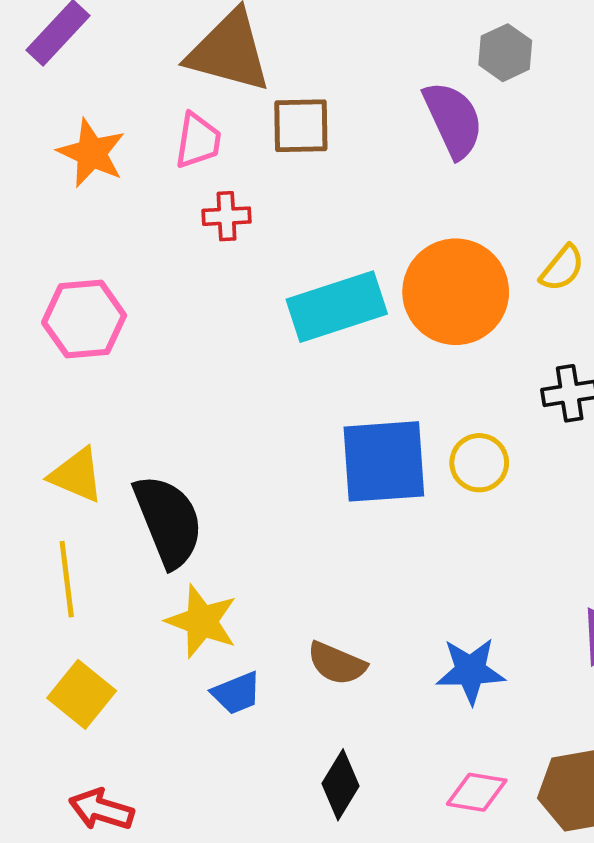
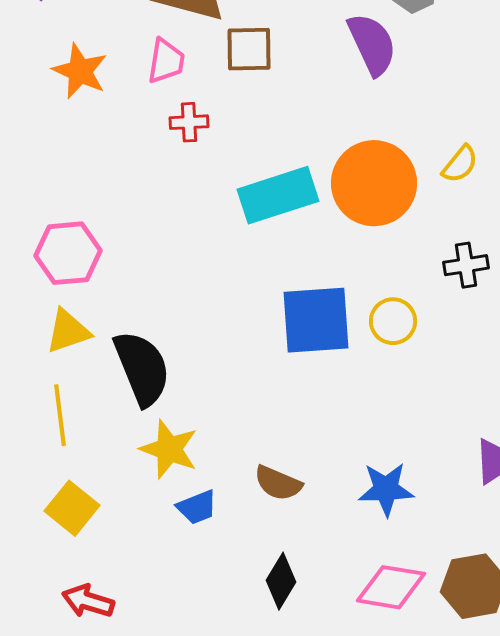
pink hexagon: (84, 319) -> (68, 253), moved
yellow triangle: (77, 475) -> (68, 331), turned -42
pink diamond: (477, 792) -> (391, 587), size x1.4

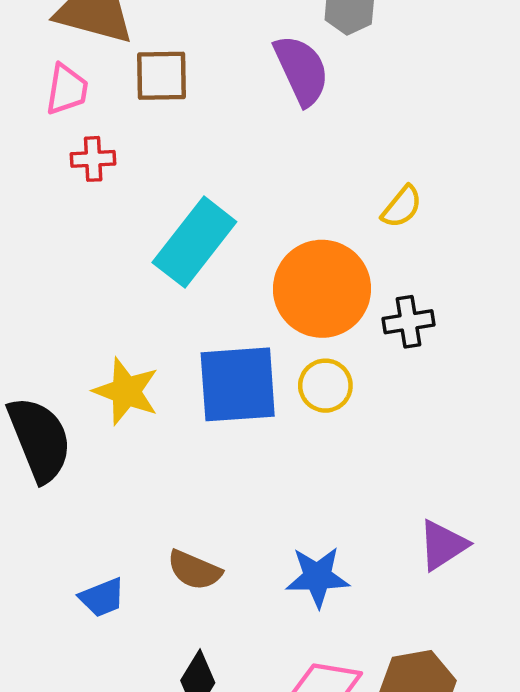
orange circle: (374, 183) -> (322, 289), moved
cyan rectangle: (278, 195) -> (194, 242), turned -34
yellow star: (169, 449) -> (126, 391), moved

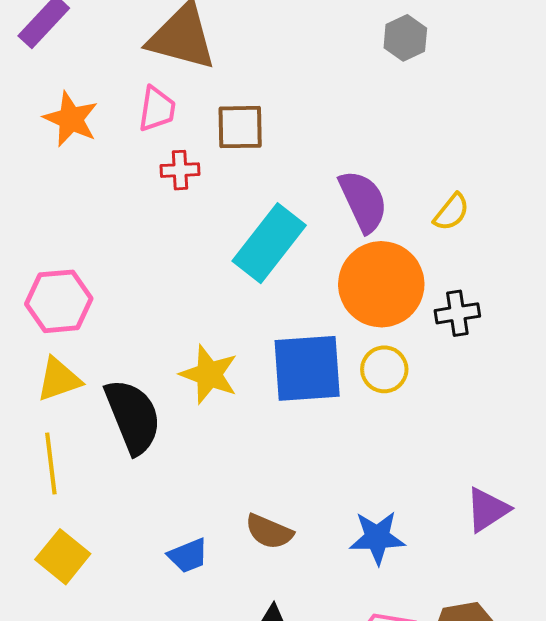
purple semicircle: (301, 70) -> (363, 201), moved
brown square: (161, 76) -> (240, 127), moved

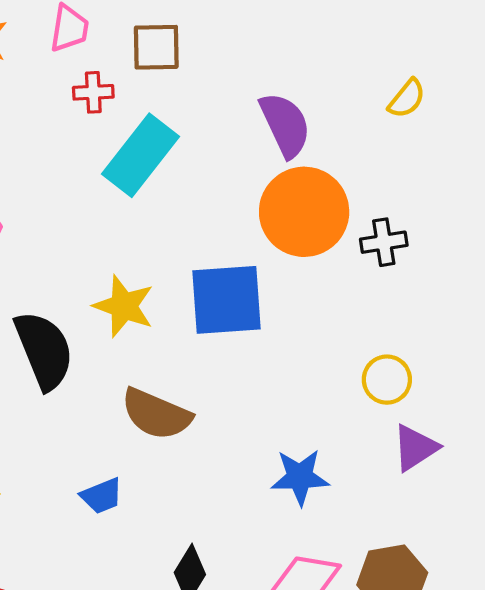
yellow semicircle: (451, 212) -> (407, 99), moved
cyan rectangle: (269, 243) -> (141, 155), moved
yellow circle: (384, 369) -> (387, 380), moved
brown semicircle: (269, 532) -> (156, 414), moved, size x1.4

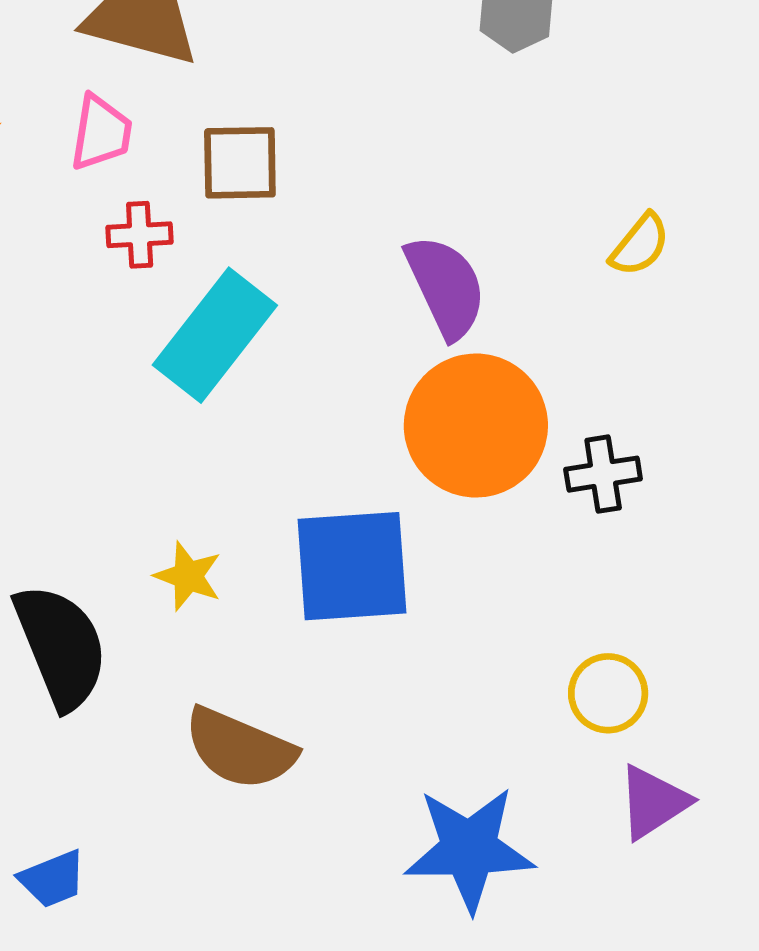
yellow star: (124, 306) -> (188, 576), size x0.7
blue star: (300, 477) -> (469, 849), size x1.4
blue trapezoid: (102, 496) -> (52, 879), moved

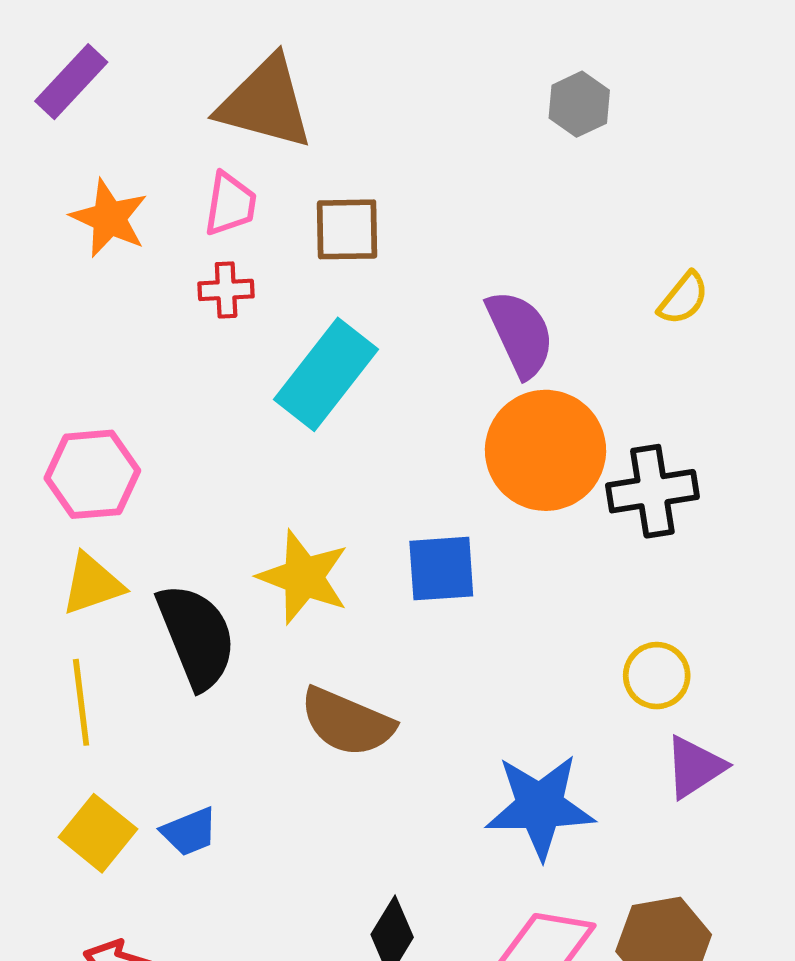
red cross: (140, 235) -> (226, 290), moved
black cross: (603, 474) -> (652, 491), size x1.4
blue square: (352, 566) -> (441, 569), size x0.7
yellow star: (188, 576) -> (303, 577), size x1.6

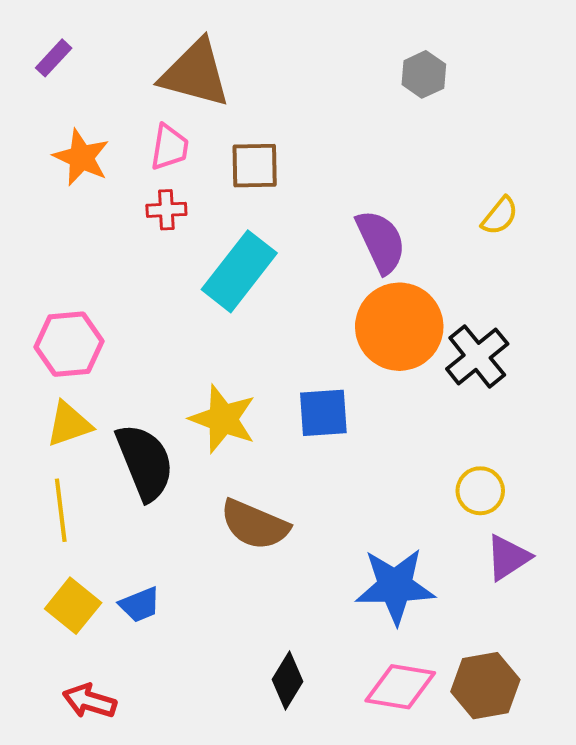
purple rectangle: (71, 82) -> (54, 58), size x0.7
black cross: (652, 491) -> (477, 356), turned -30

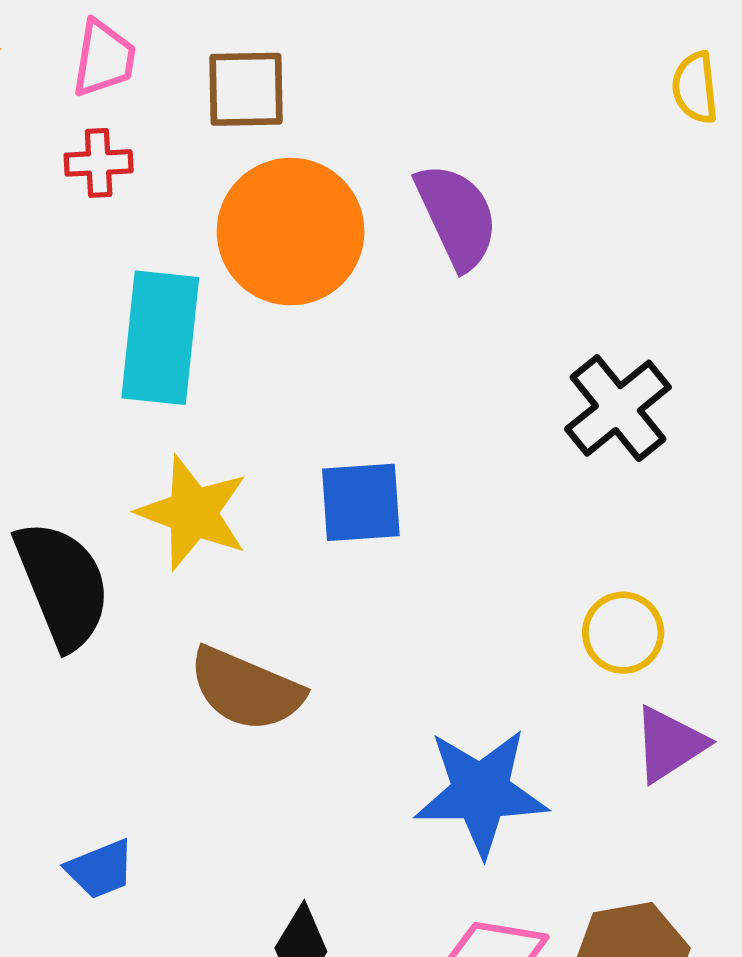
yellow semicircle: (500, 216) -> (695, 88), moved, turned 135
cyan rectangle: (239, 271) -> (160, 338), moved, turned -32
orange circle: (399, 327) -> (291, 232), moved
blue trapezoid: (140, 605) -> (100, 869), moved

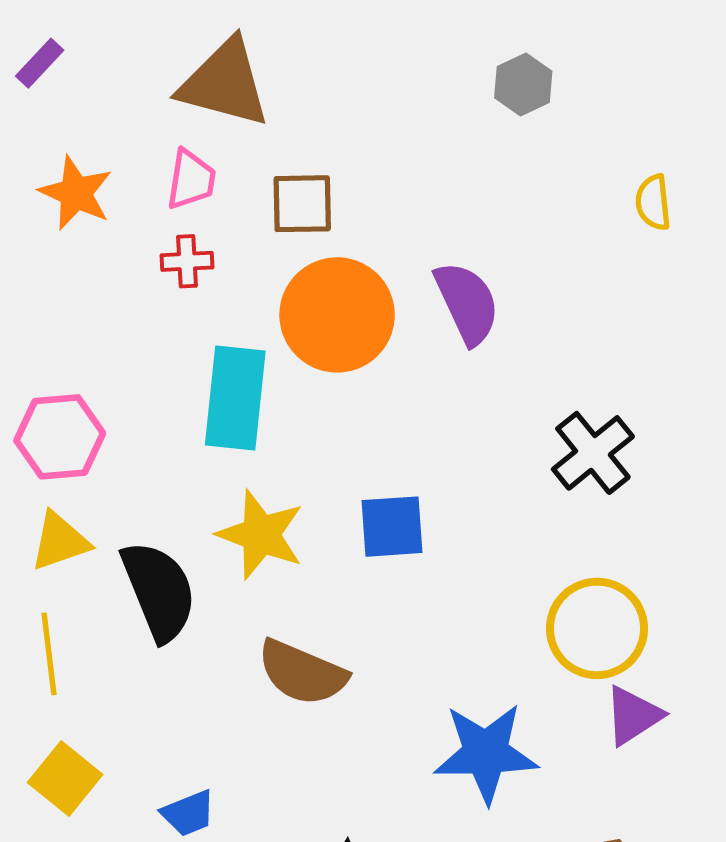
yellow circle: (623, 633) -> (597, 628), size x1.6

